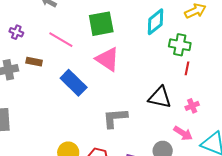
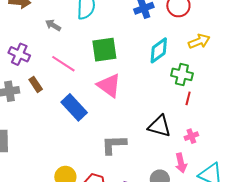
purple cross: (16, 32) -> (19, 54), size x1.5
brown rectangle: (34, 62) -> (36, 84), turned 42
pink arrow: (183, 133) -> (181, 163), turned 42

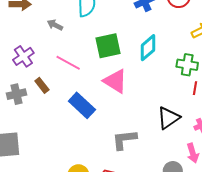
cyan diamond: (159, 50) -> (148, 48), moved
purple cross: (19, 54) -> (23, 56), turned 35
black triangle: (159, 126) -> (168, 118), turned -45

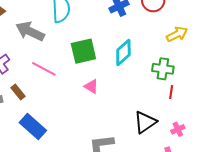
gray arrow: (55, 25) -> (30, 31), size x1.8
pink triangle: (115, 81) -> (91, 86), size x0.6
blue rectangle: (82, 105) -> (33, 126), moved

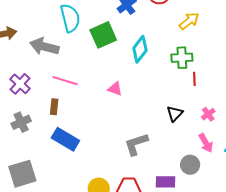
green square: (83, 51) -> (103, 35), moved
brown rectangle: (18, 92) -> (54, 107), moved, turned 56
black triangle: (145, 122) -> (175, 114), size x0.7

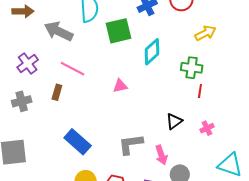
pink triangle: (115, 89) -> (120, 86), turned -42
blue rectangle: (65, 139) -> (78, 142), moved
pink arrow: (206, 143) -> (161, 155), moved

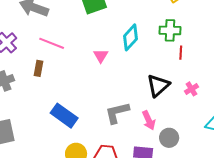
cyan diamond: (152, 52) -> (130, 37), moved
pink triangle: (120, 86) -> (101, 56), turned -42
black triangle: (174, 121) -> (158, 85), size x1.4

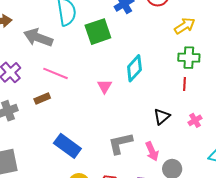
green cross: (170, 30) -> (189, 58), moved
brown rectangle: (38, 68) -> (42, 98), turned 56
black triangle: (158, 85) -> (162, 117), size x0.7

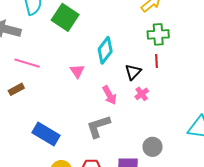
green square: (98, 32) -> (65, 17), turned -32
black triangle: (162, 117) -> (133, 72), moved
pink cross: (195, 120) -> (142, 94), moved
pink arrow: (152, 151) -> (109, 95), moved

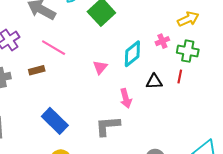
black triangle: (133, 72) -> (154, 82), turned 30
pink cross: (142, 94) -> (162, 41), moved

